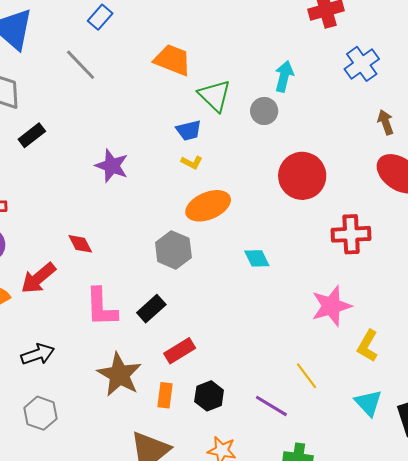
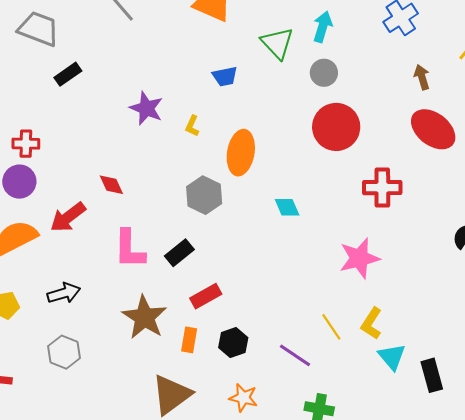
green triangle: (215, 96) -> (277, 43), moved
gray circle: (264, 111) -> (324, 73), moved
yellow L-shape: (192, 162) -> (192, 126), moved, turned 85
orange ellipse: (208, 206) -> (241, 153), turned -60
yellow L-shape: (368, 346) -> (371, 323), moved

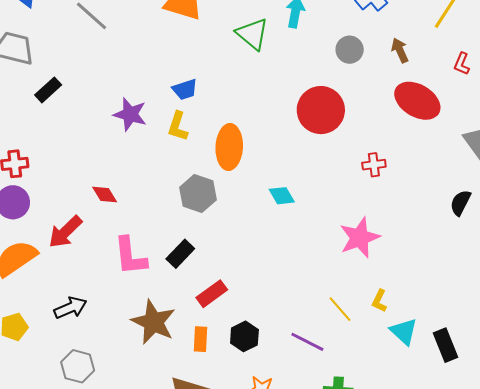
gray circle: (324, 73) -> (350, 50), moved
blue trapezoid: (225, 76) -> (185, 89), moved
yellow L-shape: (192, 126) -> (178, 126), size x1.4
red cross: (382, 188) -> (374, 165), size x0.6
yellow L-shape: (371, 323) -> (379, 301), size x0.7

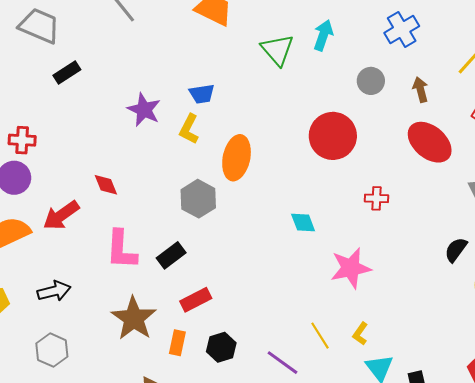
cyan diamond: (282, 196) -> (303, 222), moved

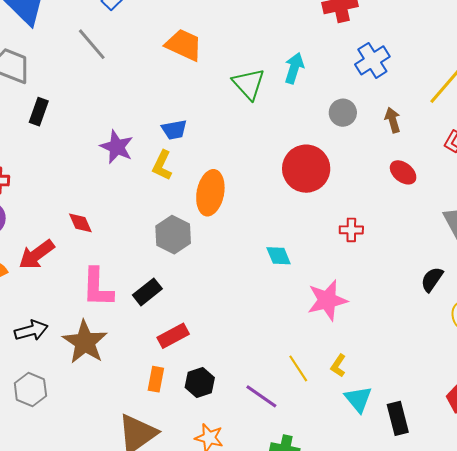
black rectangle: (67, 72) -> (39, 112), turned -36
red ellipse: (430, 142) -> (403, 172), size x0.6
brown star: (134, 318) -> (85, 342), moved

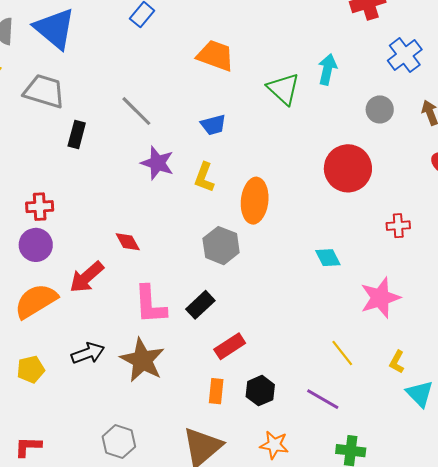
gray line: (92, 44) -> (136, 111), moved
blue trapezoid: (174, 130) -> (213, 125), moved
yellow line: (298, 368) -> (342, 353), moved
gray hexagon: (30, 389) -> (119, 442), moved

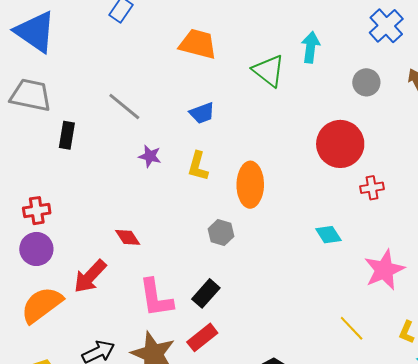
purple star: (157, 163) -> (150, 156), size x0.7
red cross: (398, 226) -> (372, 188), moved
gray hexagon: (221, 246) -> (221, 233), size x0.7
red rectangle: (230, 346) -> (202, 337), moved

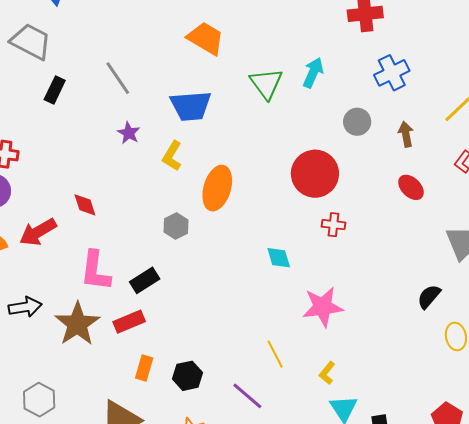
blue trapezoid: (202, 113) -> (191, 106), size x1.6

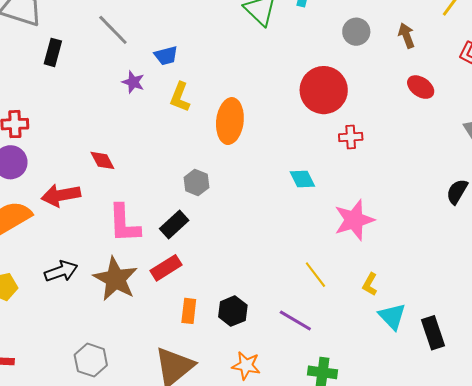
blue trapezoid: (191, 106) -> (166, 56), moved, size x0.6
gray hexagon: (176, 226) -> (196, 182), moved
red arrow: (38, 232) -> (61, 195), turned 30

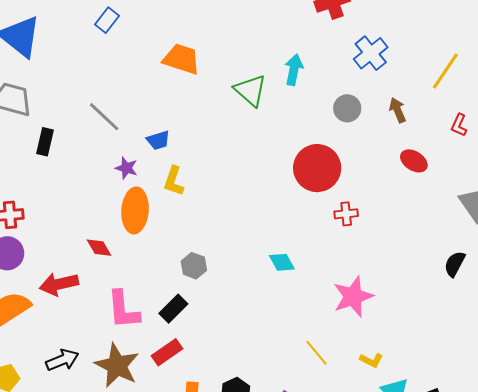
orange ellipse: (230, 121) -> (135, 210), moved
cyan diamond: (302, 179) -> (282, 262), moved
yellow L-shape: (370, 284) -> (371, 360), turned -90

